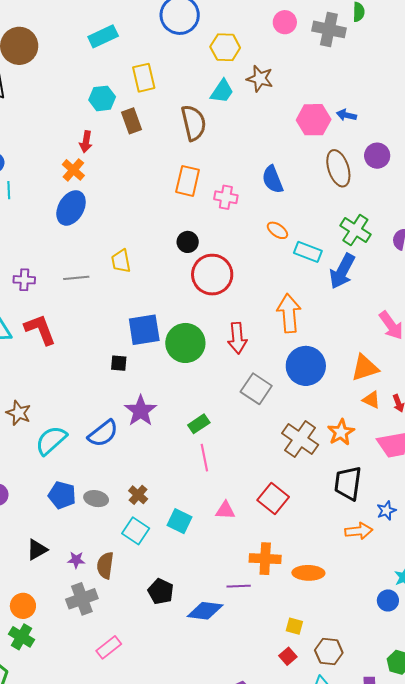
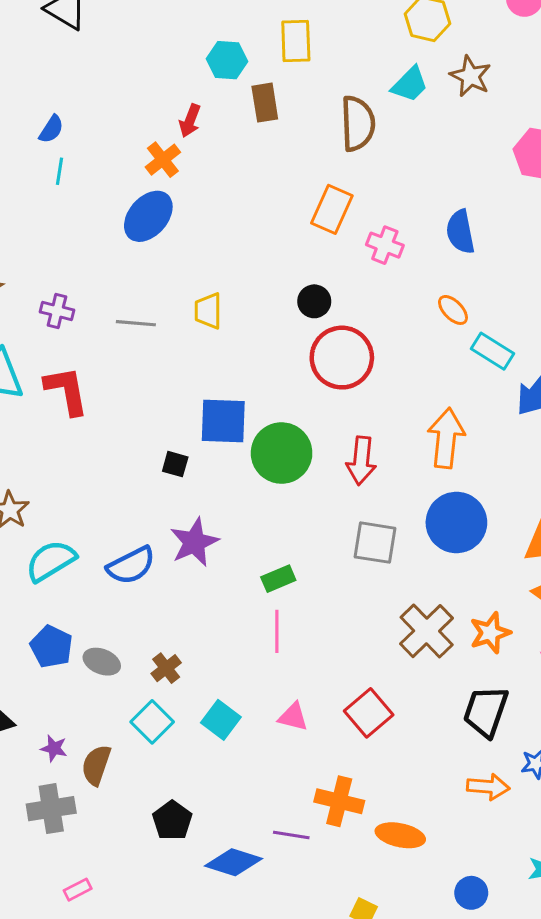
gray square: (256, 389) -> (375, 543), turned -36
blue circle: (388, 600) -> (471, 893), moved
pink rectangle: (109, 647) -> (78, 890), size x0.7

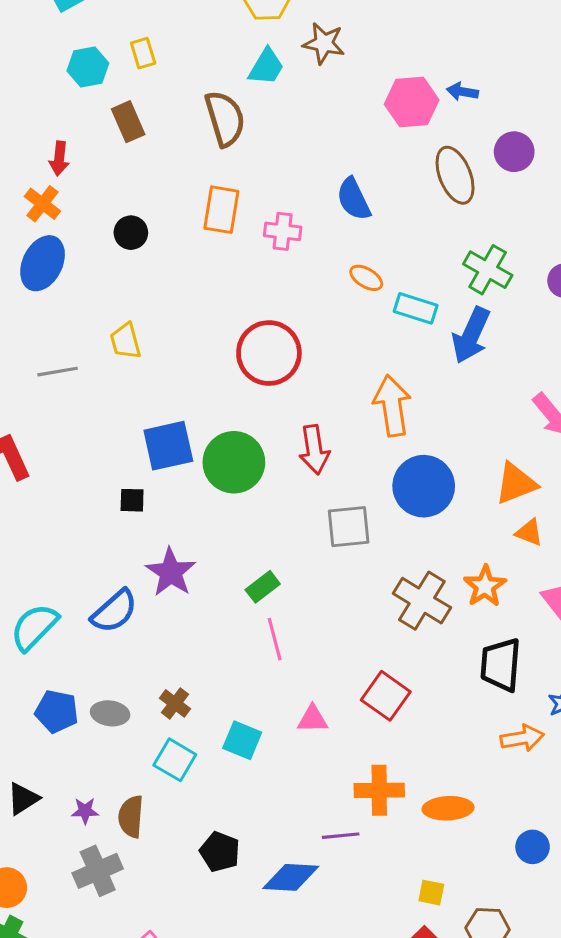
yellow rectangle: (296, 41) -> (143, 53), size x0.7
cyan hexagon: (227, 60) -> (88, 67), moved
black circle: (314, 301) -> (131, 233), moved

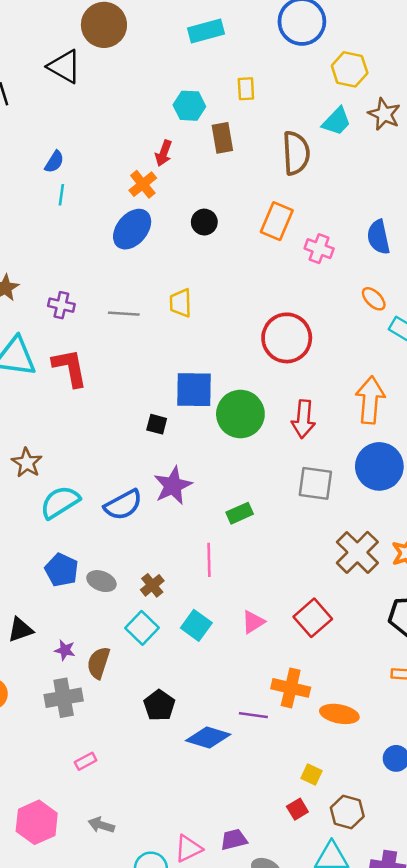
cyan hexagon: (88, 67) -> (189, 106), moved
pink line: (275, 639) -> (209, 560), moved
pink triangle: (312, 719) -> (253, 622), turned -45

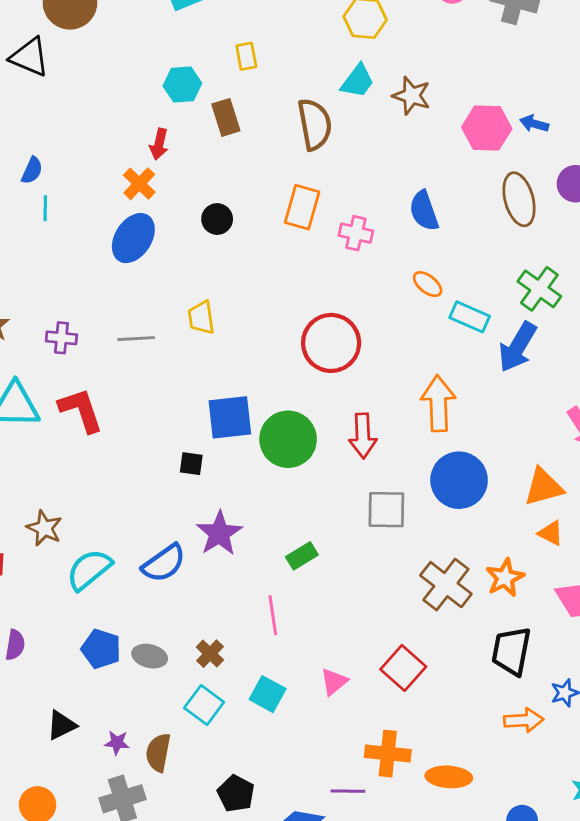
brown star: (384, 114) -> (412, 96), moved

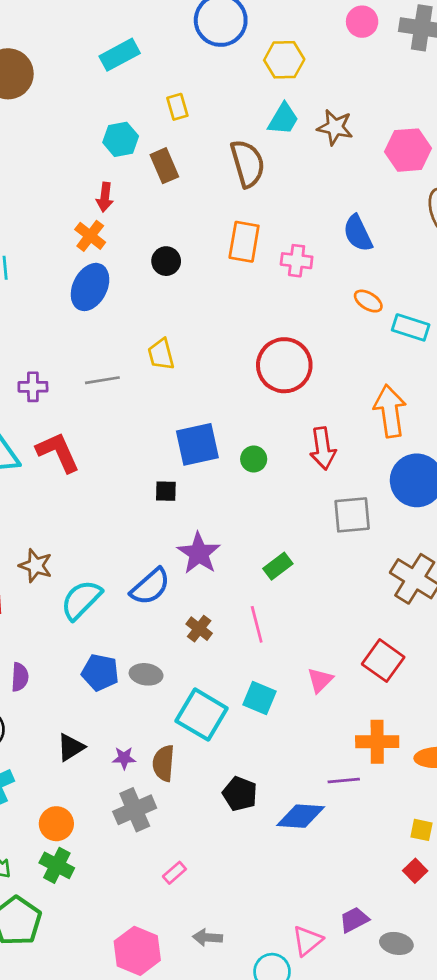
green circle: (288, 439) -> (254, 459), size x0.5
brown cross: (210, 654) -> (199, 629), moved
cyan square: (204, 705) -> (202, 715), size x1.4

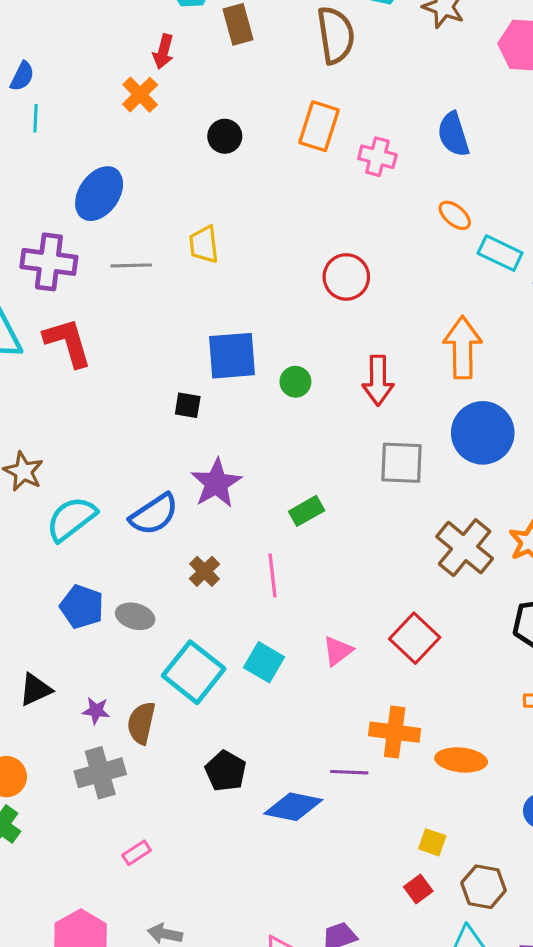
blue ellipse: (90, 287) -> (99, 194), moved
red circle: (284, 365) -> (346, 277), size x0.7
purple cross: (33, 387) -> (49, 262), size x1.6

